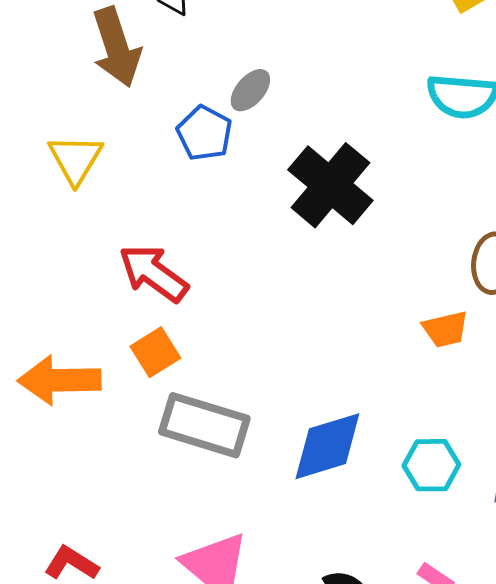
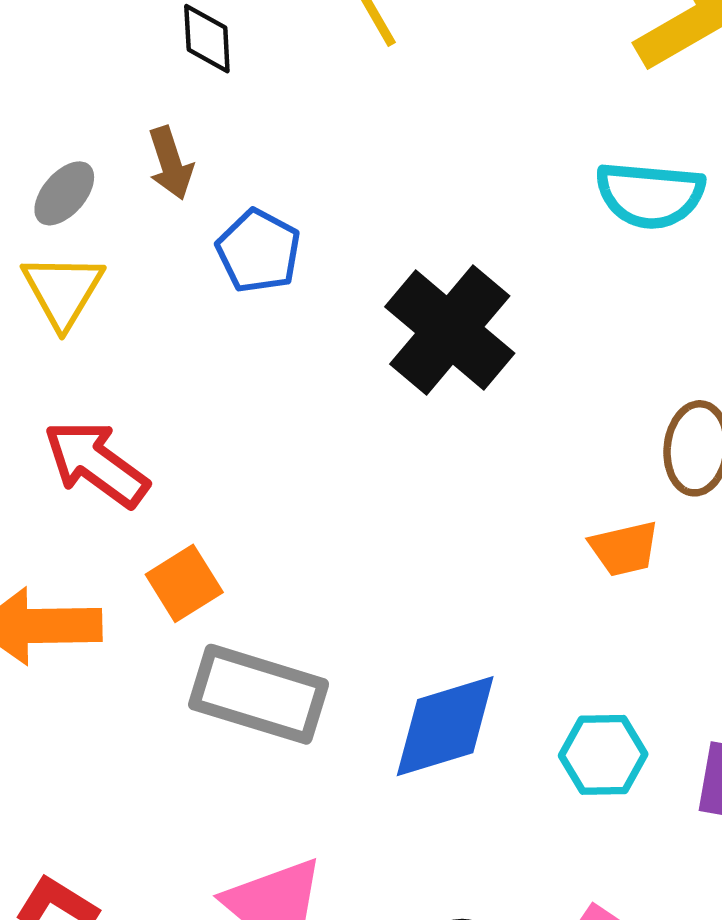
brown arrow: (116, 47) -> (171, 163), moved, size x0.6
gray ellipse: (250, 90) -> (64, 193), moved
red arrow: (153, 273) -> (96, 464), moved

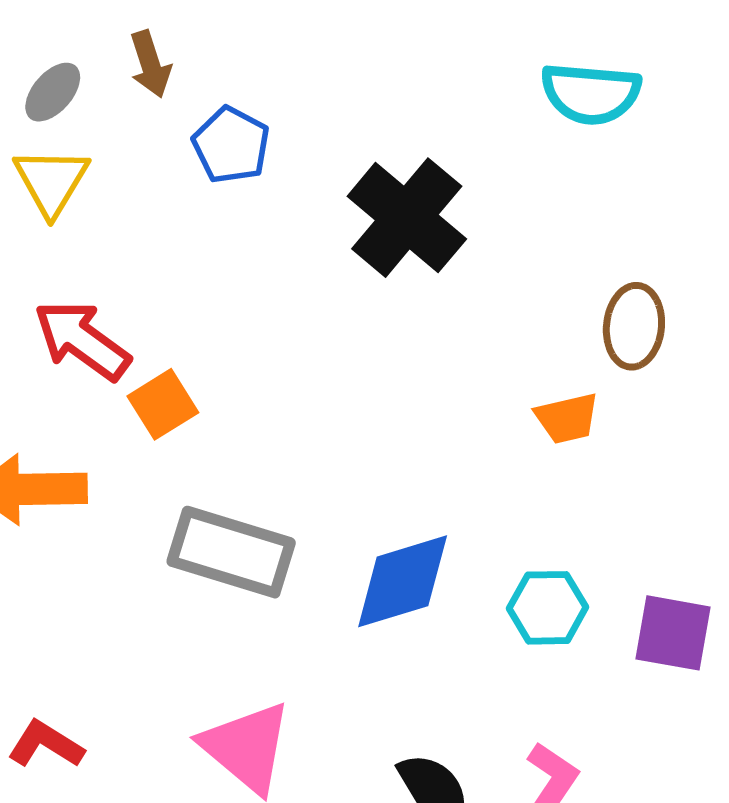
orange square: (184, 583) -> (163, 404), moved

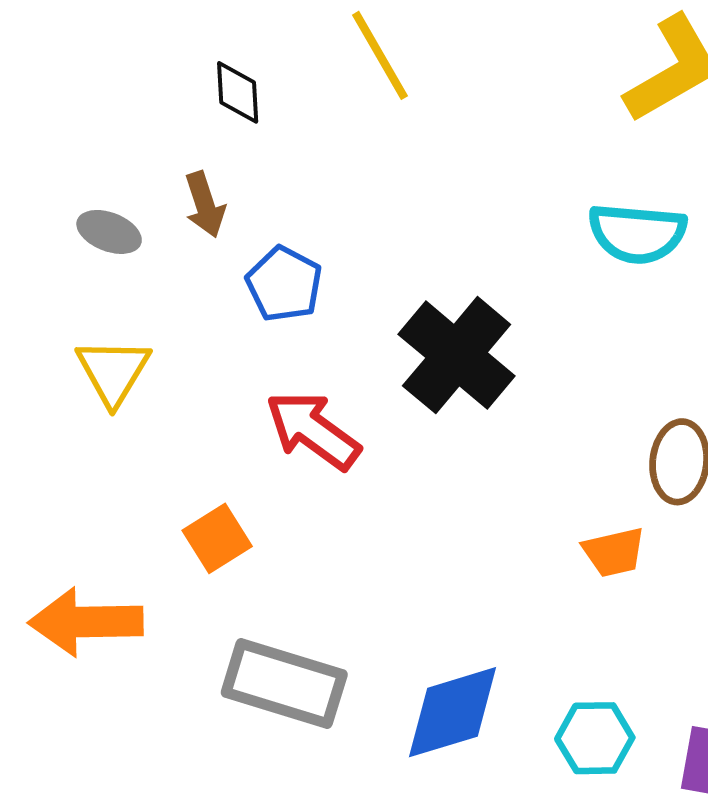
gray ellipse: (53, 92) -> (109, 232), turned 70
yellow triangle: (51, 181) -> (113, 372), moved
red arrow: (82, 340) -> (313, 430), moved

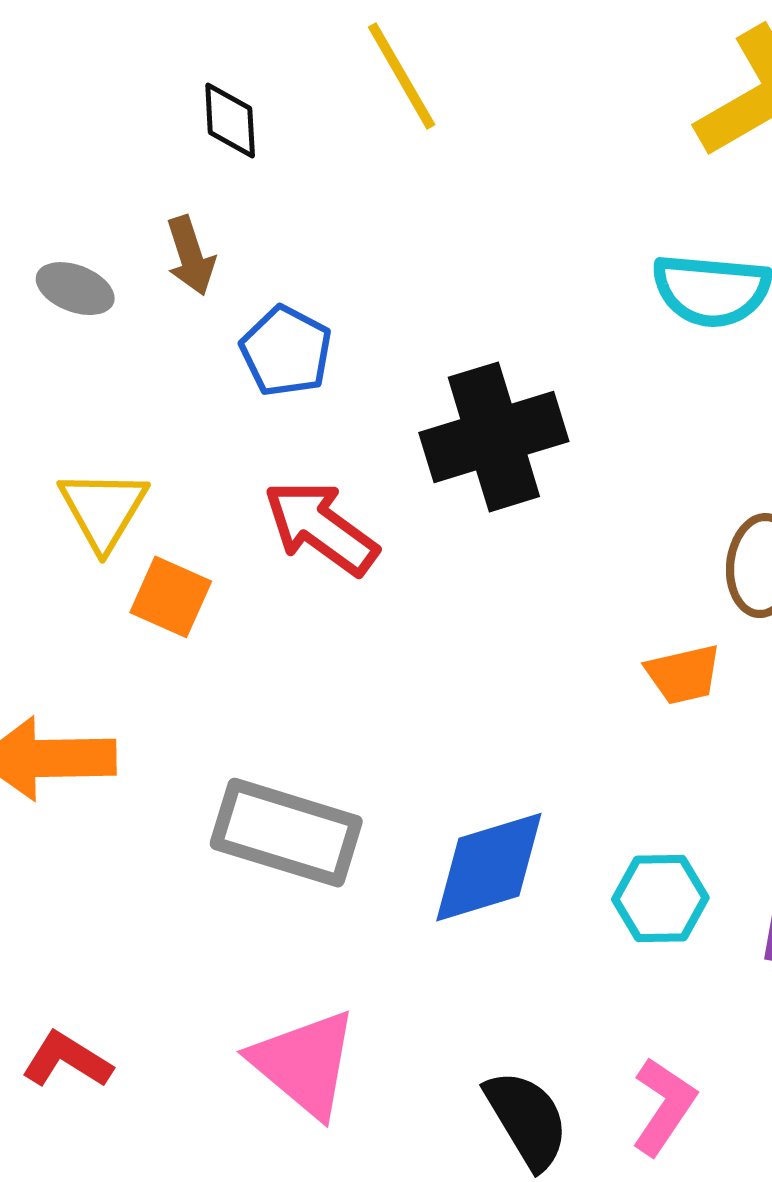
black cross: (457, 355) -> (494, 437), turned 33
yellow triangle: (113, 372) -> (103, 509), moved
orange square: (217, 538) -> (171, 597), moved, turned -34

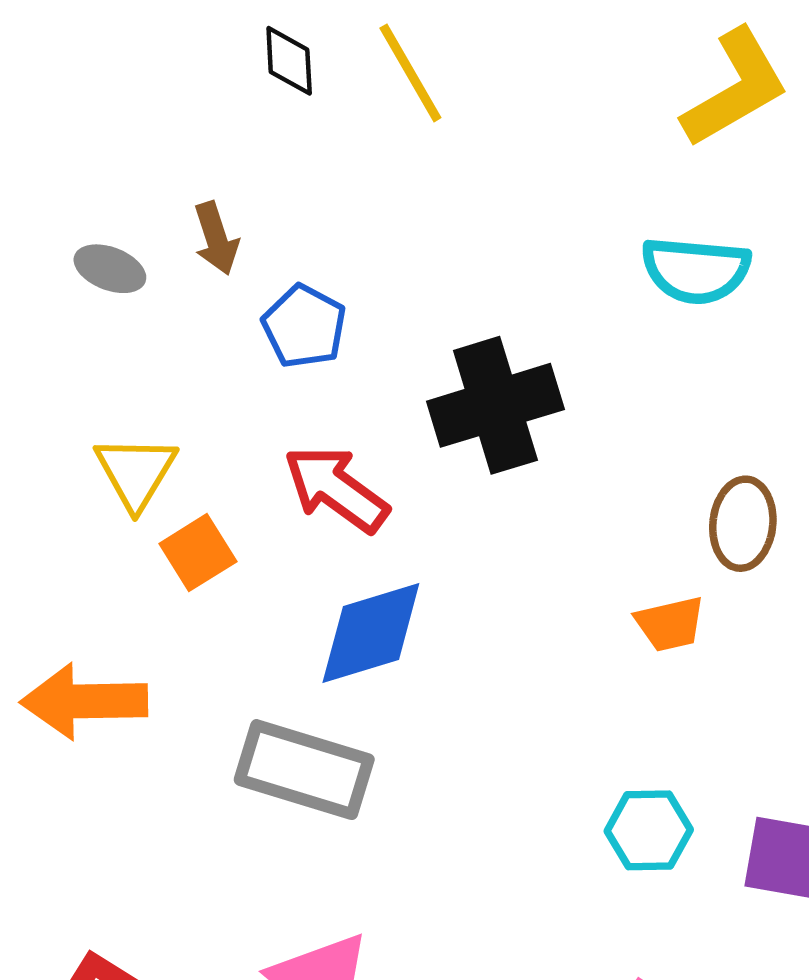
black diamond: (230, 120) -> (289, 61), moved
orange square: (171, 597) -> (198, 553), turned 34
blue diamond: (489, 867) -> (371, 633), moved

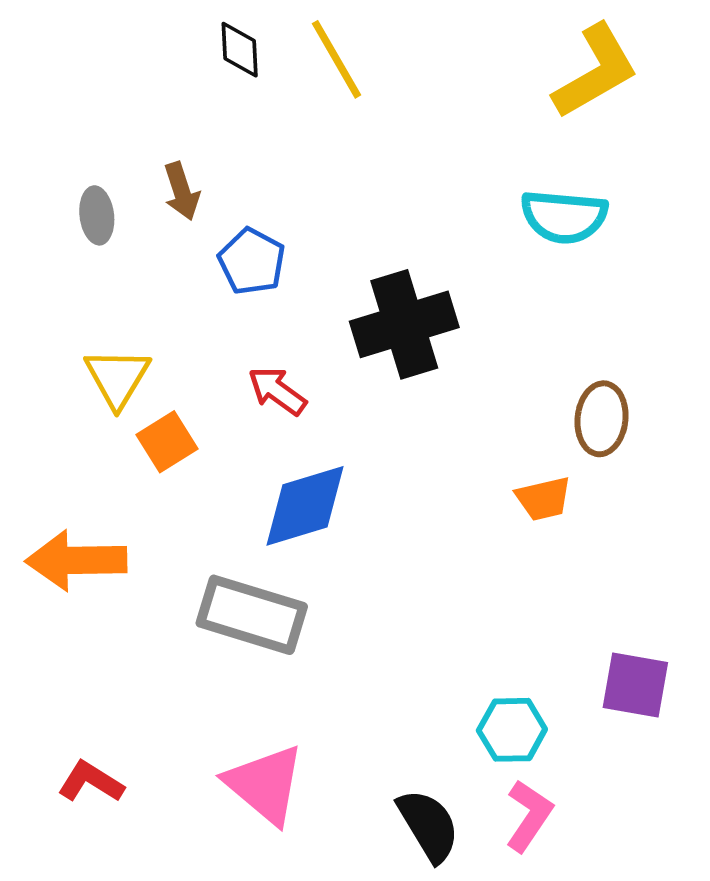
gray ellipse: (110, 269) -> (97, 215), turned 62
red arrow: (336, 489) -> (277, 391), size x0.7
cyan hexagon: (649, 830) -> (512, 730), moved

